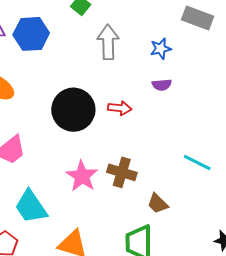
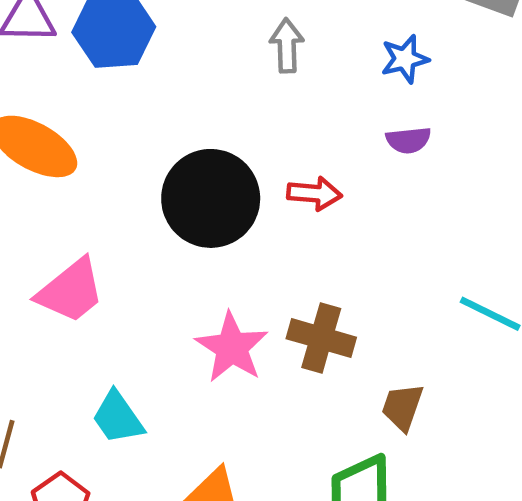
gray arrow: (108, 42) -> (287, 46), size x0.7
brown trapezoid: (158, 204) -> (402, 407), turned 65
cyan trapezoid: (31, 207) -> (118, 418), size x0.7

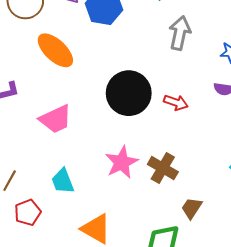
gray arrow: (287, 46) -> (180, 33), size x1.4

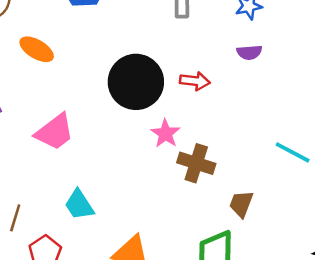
orange ellipse: (55, 50) -> (37, 49), size x0.7
pink star: (122, 162) -> (165, 134), moved, size x0.7

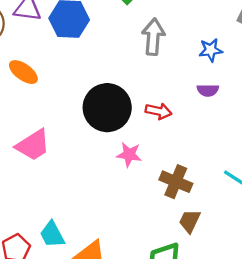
pink star: (165, 134) -> (129, 155), turned -30
brown cross: (196, 163) -> (176, 182), moved
cyan trapezoid: (79, 205) -> (52, 234), moved

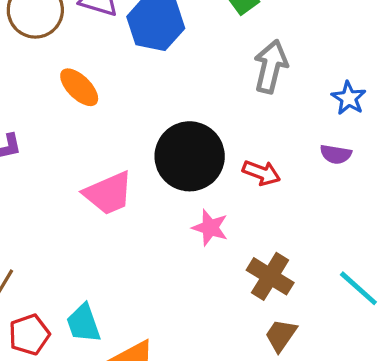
blue star: (211, 50) -> (349, 98), turned 30
pink trapezoid: (33, 145) -> (108, 193), moved

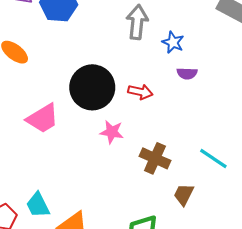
blue star: (349, 98) -> (173, 42), moved
brown trapezoid: (281, 335) -> (184, 194), moved

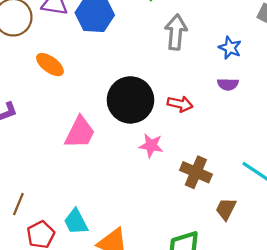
blue star: (173, 42) -> (230, 48), moved
pink trapezoid: (43, 118) -> (80, 132), turned -32

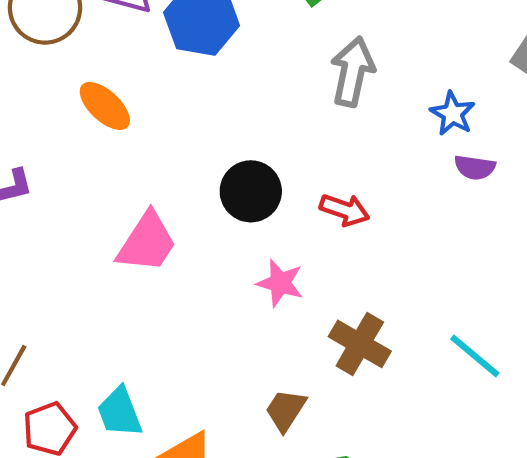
purple semicircle: (228, 84) -> (475, 167), moved
black circle: (130, 100) -> (251, 191), size x0.7
brown trapezoid: (226, 209) -> (286, 410), moved

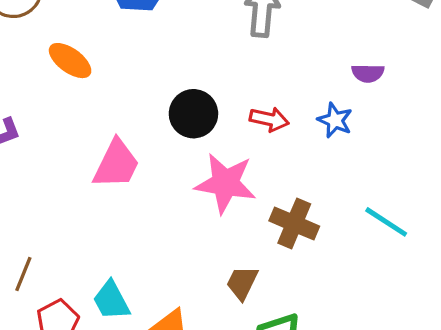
blue star: (453, 114) -> (335, 120), moved
pink star: (280, 283) -> (225, 183), size x1.6

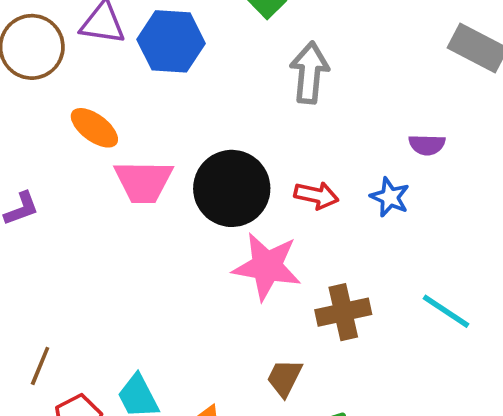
black circle: (193, 114) -> (232, 188), size x1.4
pink trapezoid: (116, 164) -> (144, 182), moved, turned 64
brown cross: (294, 224) -> (343, 312), turned -36

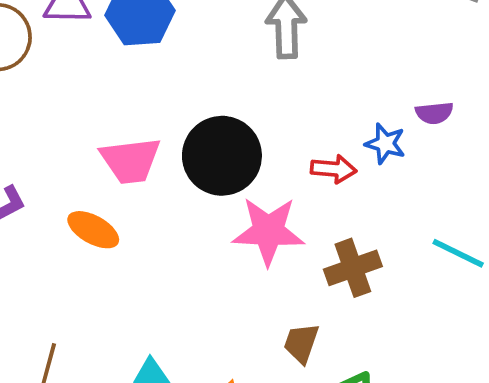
orange ellipse: (94, 128) -> (93, 230), moved
purple semicircle: (427, 145) -> (434, 113), moved
red arrow: (316, 195) -> (334, 169), moved

